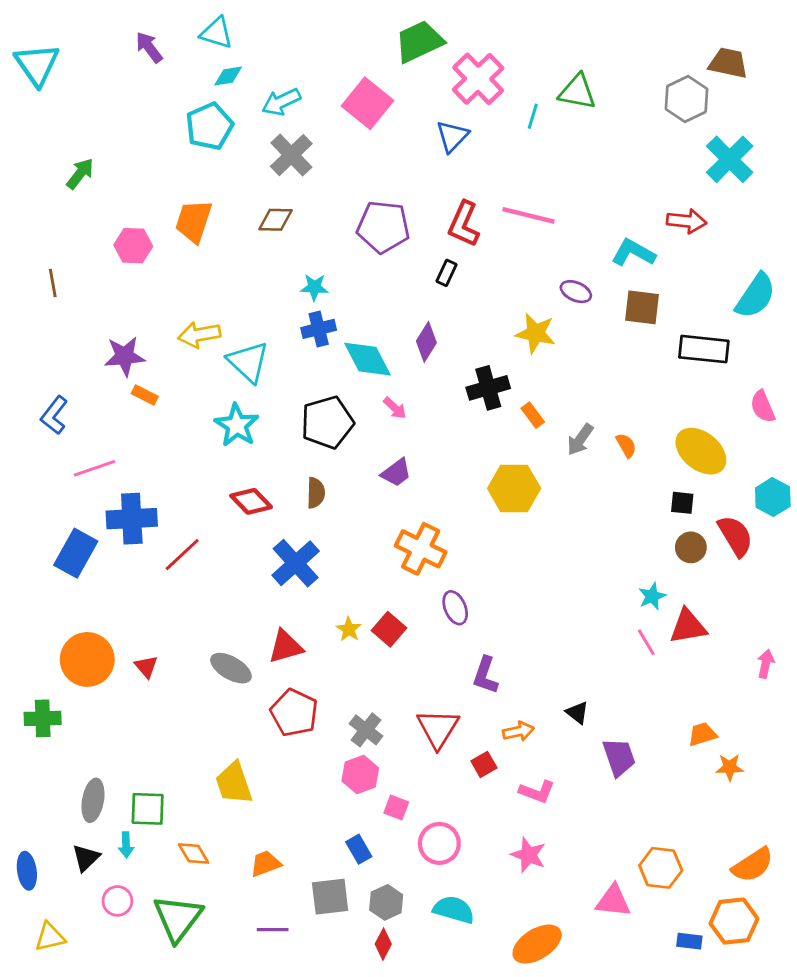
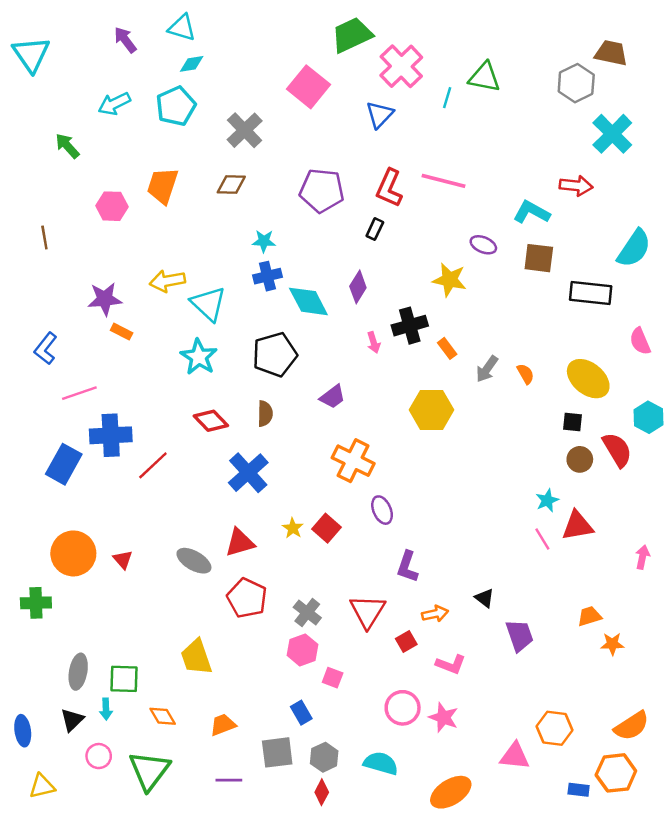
cyan arrow: (281, 102) -> (114, 104), moved
green arrow: (80, 174) -> (67, 146), turned -80
pink arrow: (395, 408) -> (374, 342), moved, turned 30
pink circle: (439, 843) -> (403, 708), moved

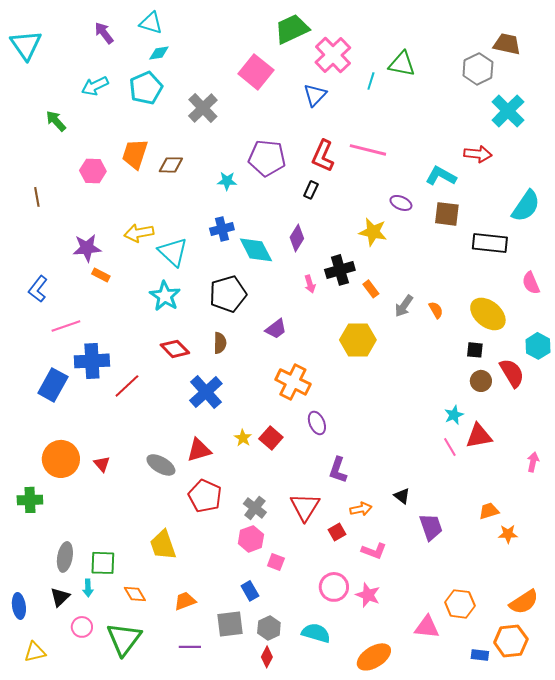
brown diamond: (231, 184) -> (171, 165), moved
cyan star: (264, 241) -> (227, 181), moved

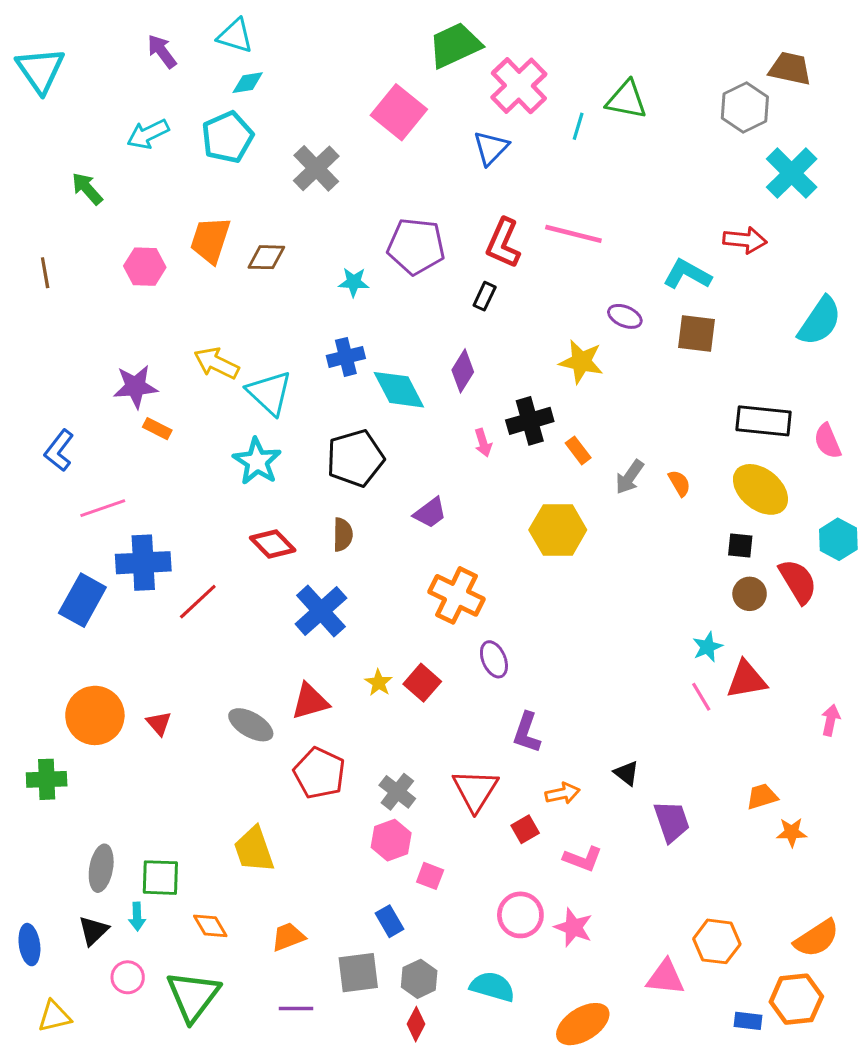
brown line: (37, 197) -> (45, 273), moved
yellow arrow: (139, 233) -> (216, 363), turned 36
black rectangle: (490, 243) -> (764, 421), moved

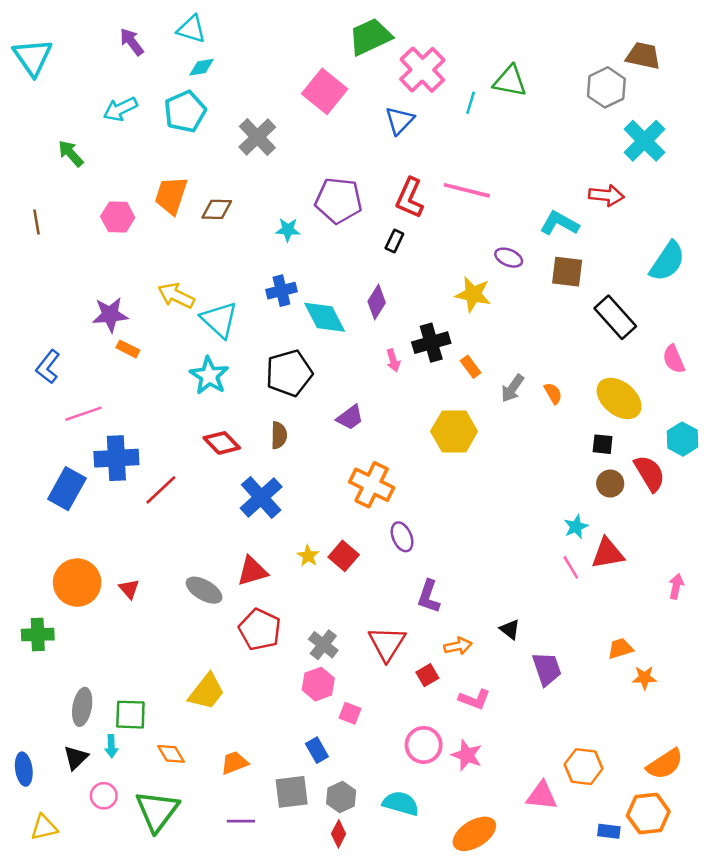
black rectangle: (764, 421) -> (615, 317), moved, turned 42
yellow trapezoid: (254, 849) -> (207, 692), turned -123

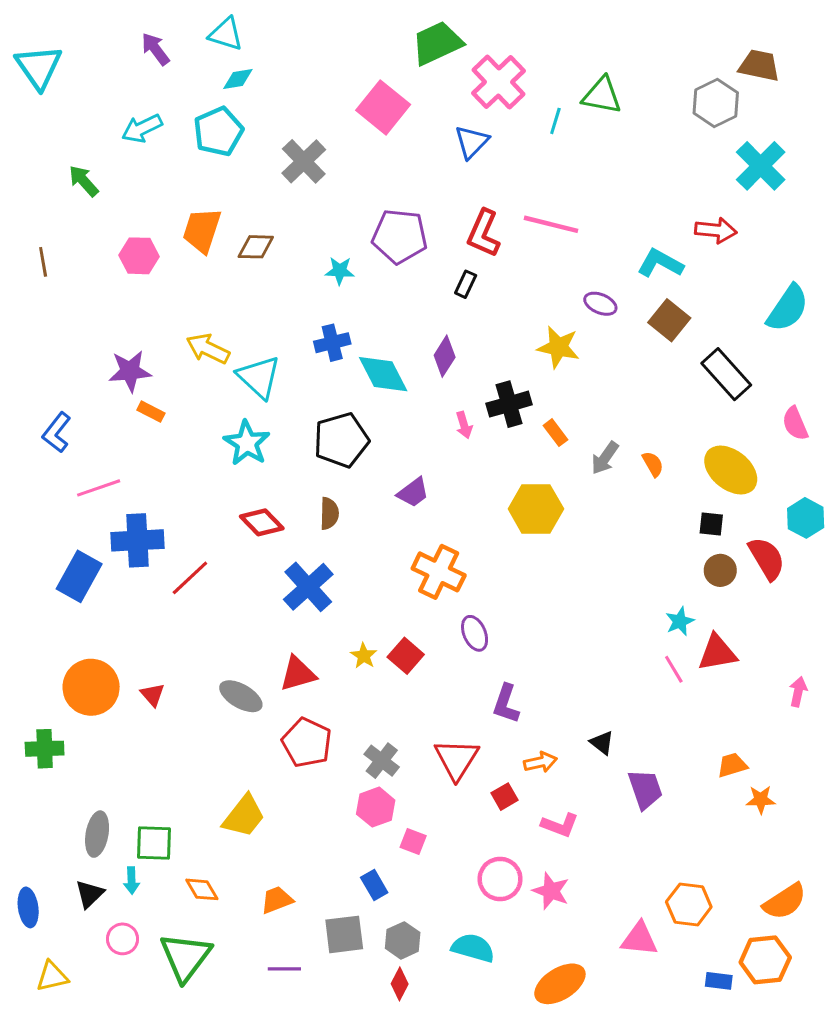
brown square: (567, 272) -> (669, 320), turned 32

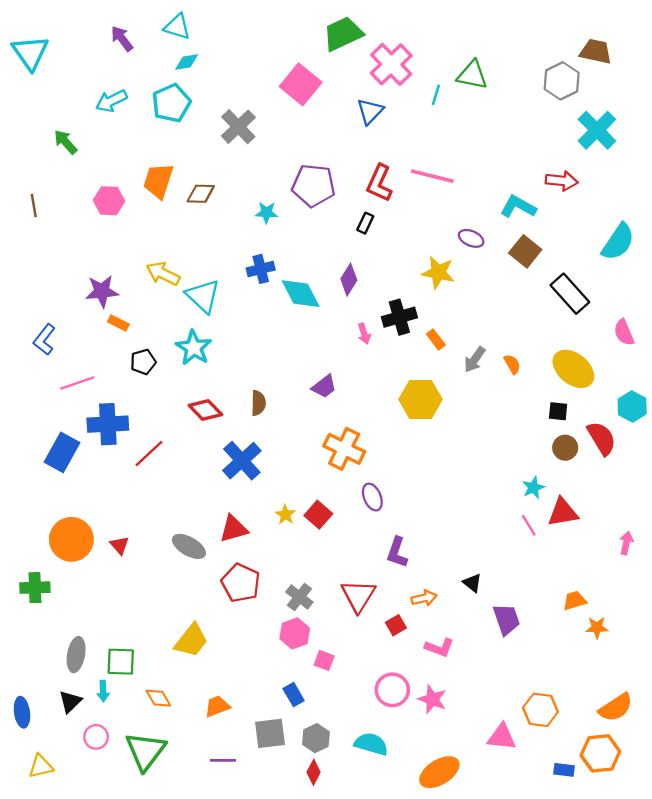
black pentagon: (341, 440) -> (143, 362), moved, size x0.6

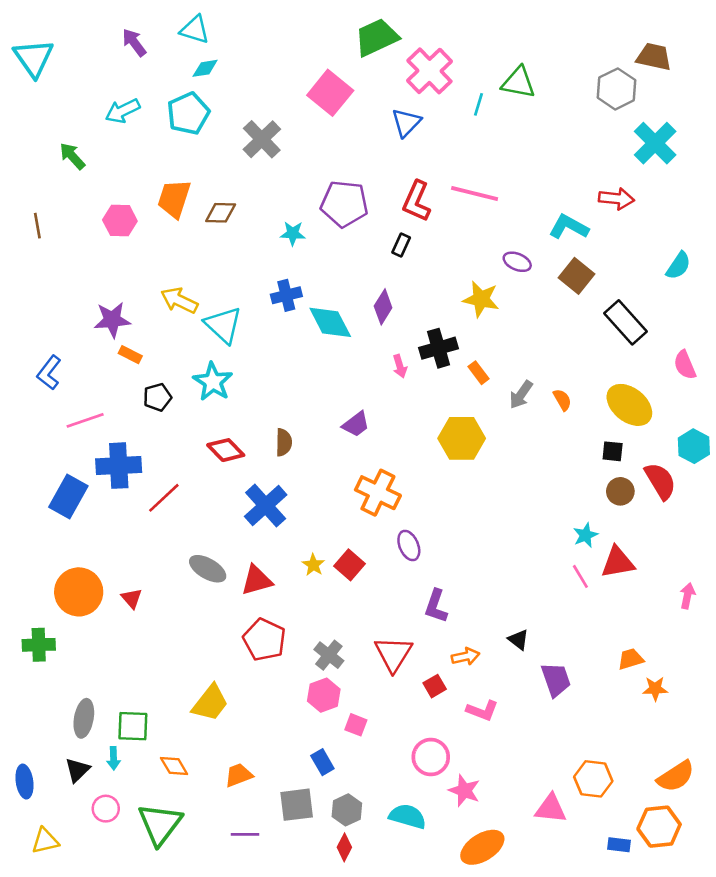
cyan semicircle: (618, 242) -> (678, 266), size x0.7
gray ellipse: (189, 546) -> (208, 569), moved
pink star: (432, 699) -> (464, 791), moved

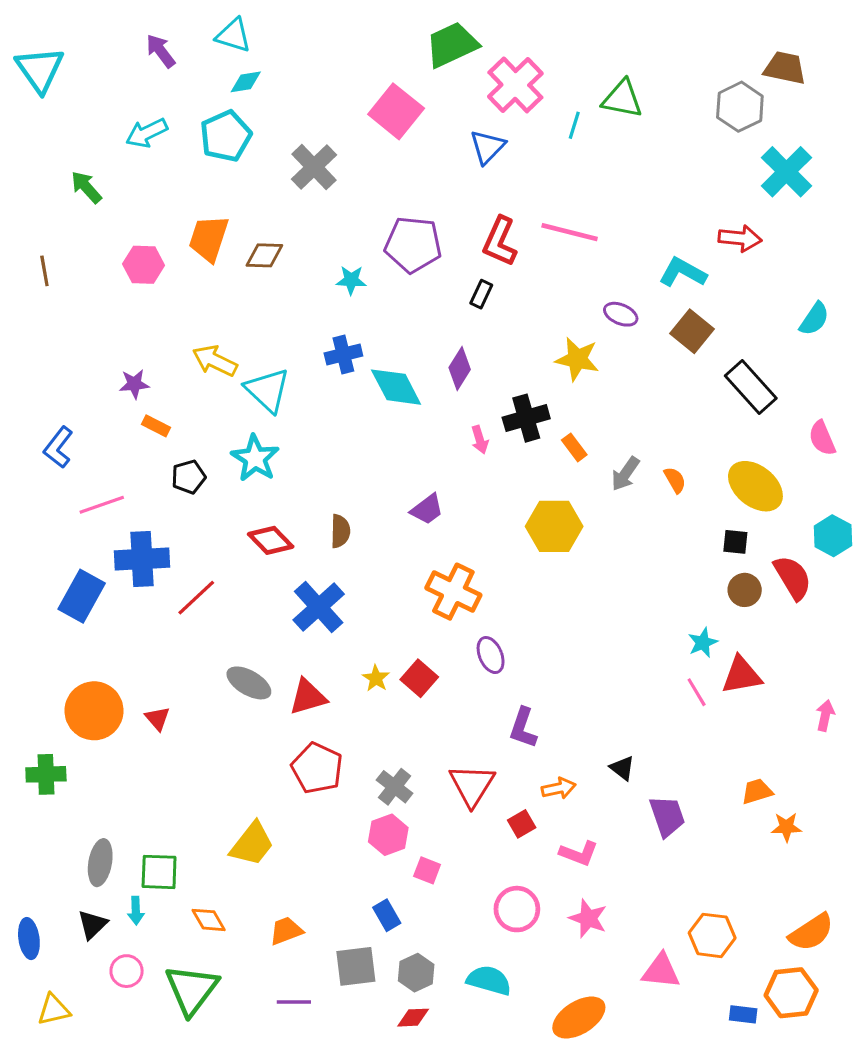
purple star: (112, 320) -> (134, 384), size x0.7
pink star: (464, 791) -> (588, 918), moved
red diamond: (344, 847) -> (413, 1018), turned 60

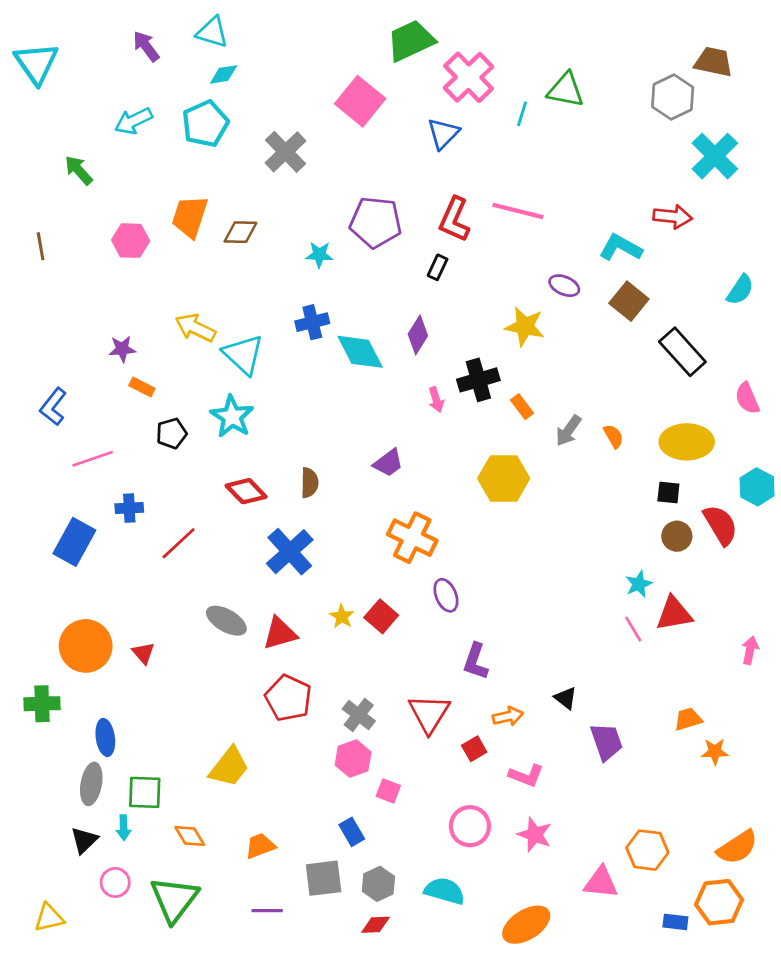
yellow ellipse: (755, 486) -> (687, 442), turned -39
blue cross: (142, 559) -> (129, 508), size x0.6
blue ellipse: (29, 939) -> (105, 737), moved

